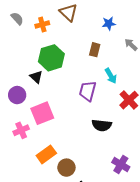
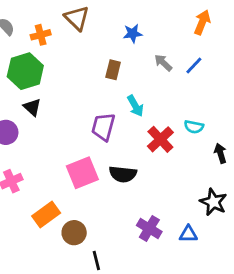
green hexagon: (51, 58) -> (25, 71), moved
pink square: (42, 113) -> (82, 173), moved

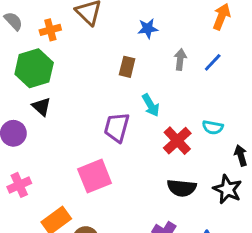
gray arrow: (163, 63) -> (180, 59), turned 54
black semicircle: (123, 174) -> (182, 188), moved
black star: (213, 202) -> (227, 189), moved

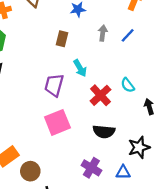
cyan semicircle: (213, 127) -> (128, 85), turned 42
pink square: (95, 176) -> (57, 122), moved
black star: (227, 189) -> (139, 147), moved, turned 30

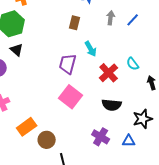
pink square: (57, 122) -> (71, 97), turned -30

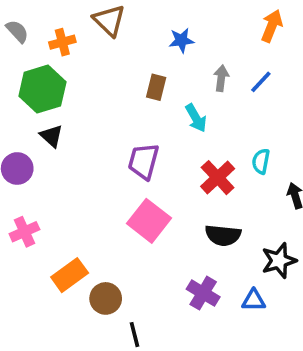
cyan arrow: (91, 49) -> (196, 118), moved
cyan semicircle: (133, 64) -> (261, 161), turned 48

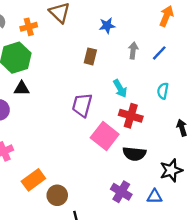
cyan arrow: (196, 118) -> (120, 88), moved
black triangle: (51, 136) -> (22, 88), turned -42
cyan semicircle: (261, 161) -> (163, 91), moved
red cross: (218, 178) -> (131, 116), turned -30
pink square: (149, 221) -> (105, 136), moved

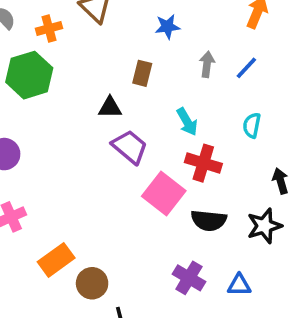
black triangle: (22, 88) -> (110, 107), moved
purple trapezoid: (82, 105) -> (130, 147), turned 115
black star: (171, 170) -> (264, 226), moved

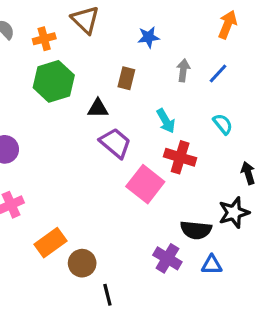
green hexagon: (29, 75) -> (54, 81), moved
cyan semicircle: (252, 125) -> (223, 124), turned 130
black semicircle: (209, 220) -> (196, 230), moved

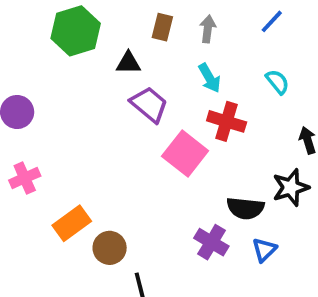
gray arrow: (183, 70) -> (208, 29), moved
blue triangle: (212, 265) -> (264, 250), turned -45

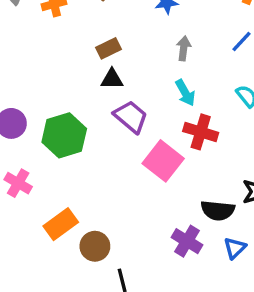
brown rectangle: (162, 27) -> (109, 48), moved, turned 50
green hexagon: (76, 31) -> (64, 135), moved
pink cross: (25, 178) -> (18, 183), turned -36

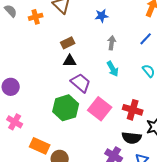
red cross: (201, 132) -> (133, 110), moved
green hexagon: (64, 135) -> (66, 108), moved
orange rectangle: (61, 224) -> (40, 146), turned 60

